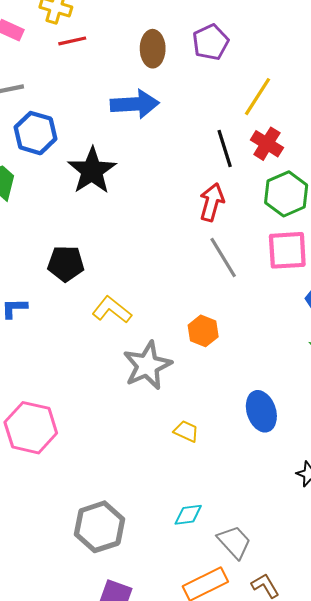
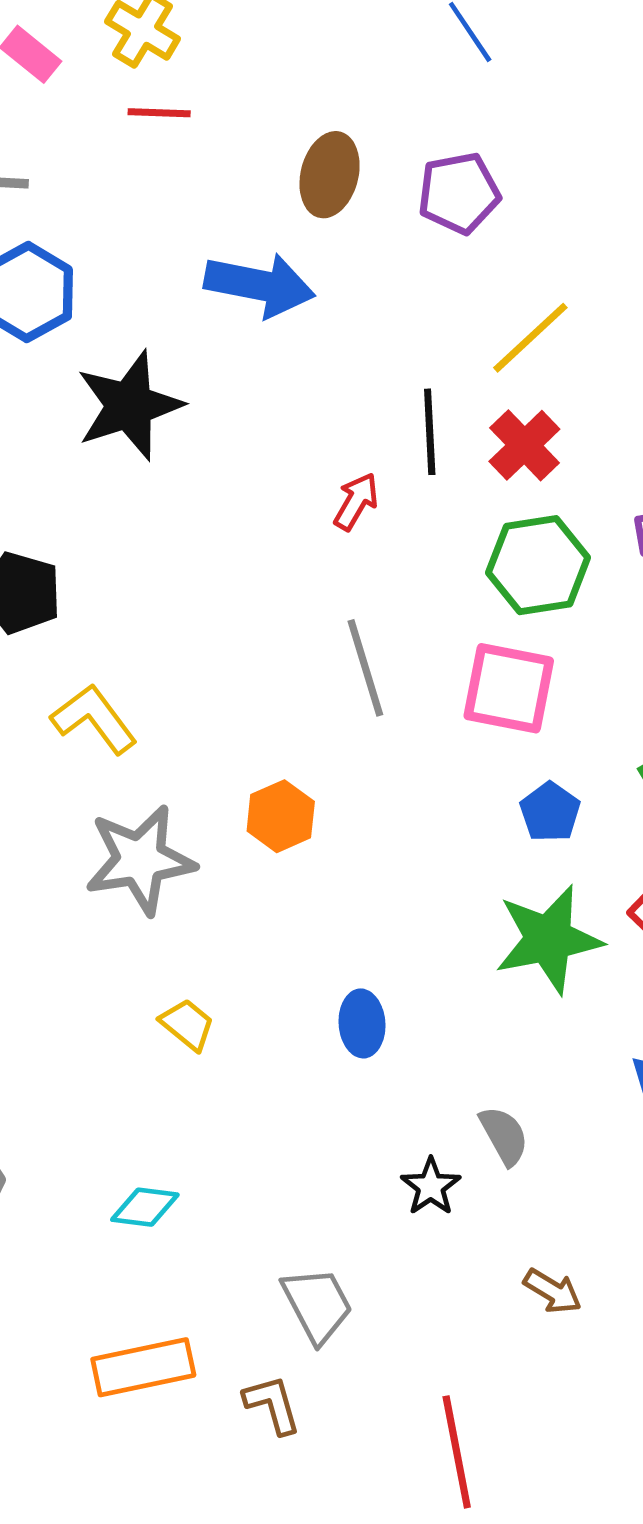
red arrow: (212, 202) -> (356, 502), moved, size x0.7
blue ellipse: (261, 411) -> (362, 1023), size x0.7
gray trapezoid: (234, 542) -> (317, 1305), moved

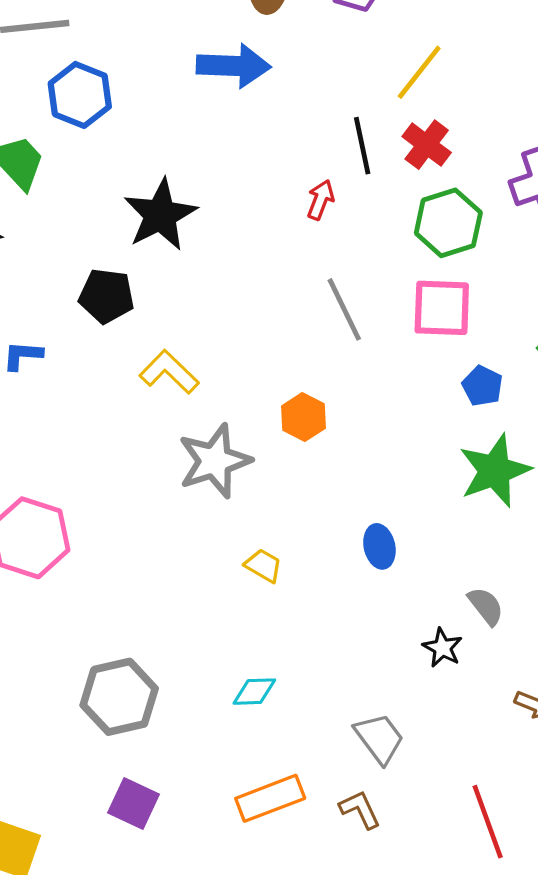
black star: (129, 406) -> (160, 215), moved

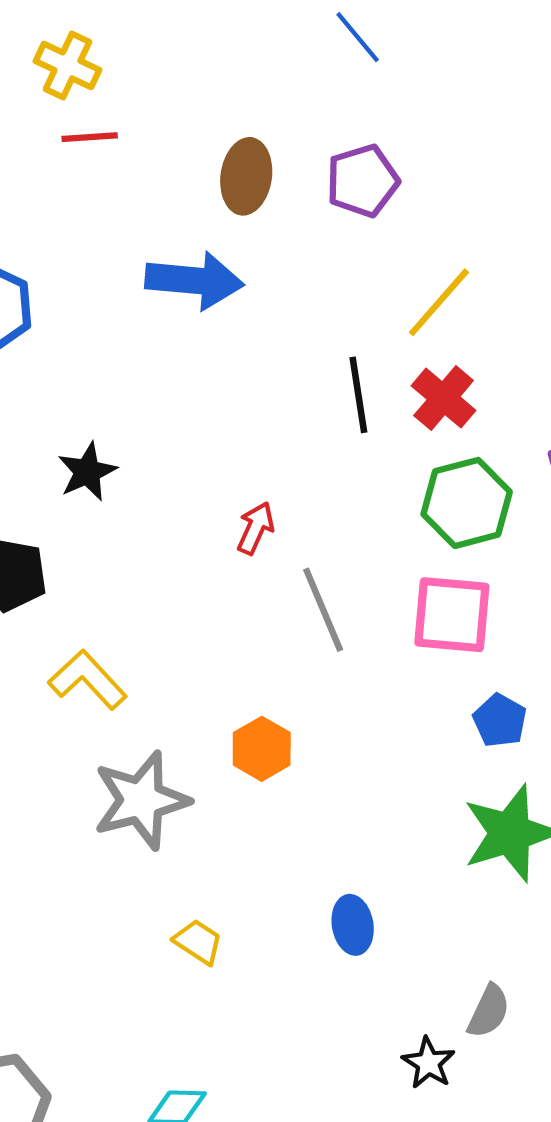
red arrow: (321, 200) -> (256, 528), moved
black star: (160, 215) -> (87, 472), size x0.6
gray semicircle: (486, 606) -> (489, 1011), turned 60

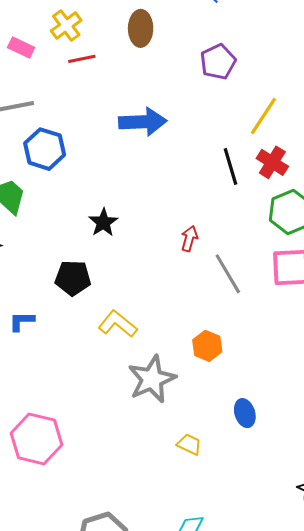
yellow cross: (67, 65) -> (66, 26), turned 36
brown ellipse: (246, 176) -> (141, 28), moved
blue ellipse: (353, 925) -> (245, 413), moved

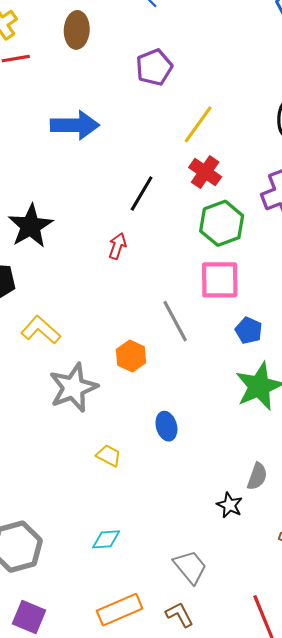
black line: (230, 167) -> (142, 193), moved, turned 45
black star: (103, 222) -> (31, 226), size x1.5
gray line: (228, 274) -> (175, 321), moved

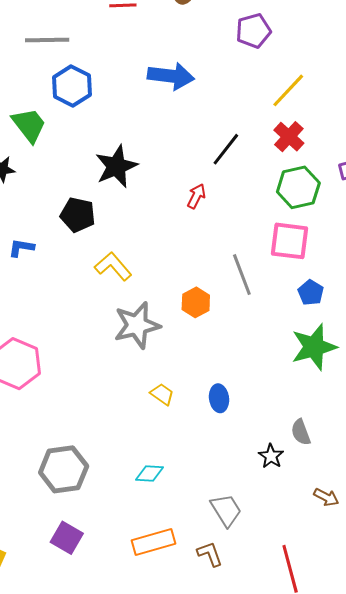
blue ellipse: (166, 426) -> (219, 398), moved
gray semicircle: (257, 476) -> (301, 432), turned 132

